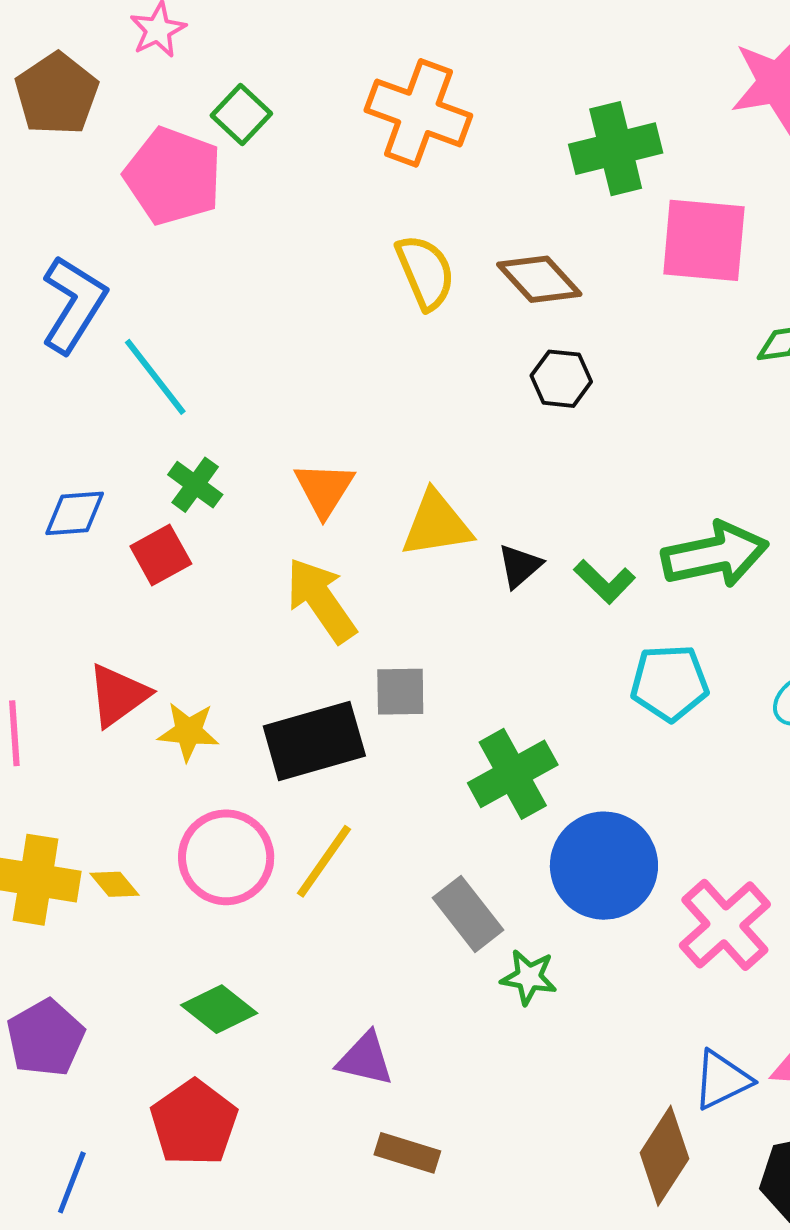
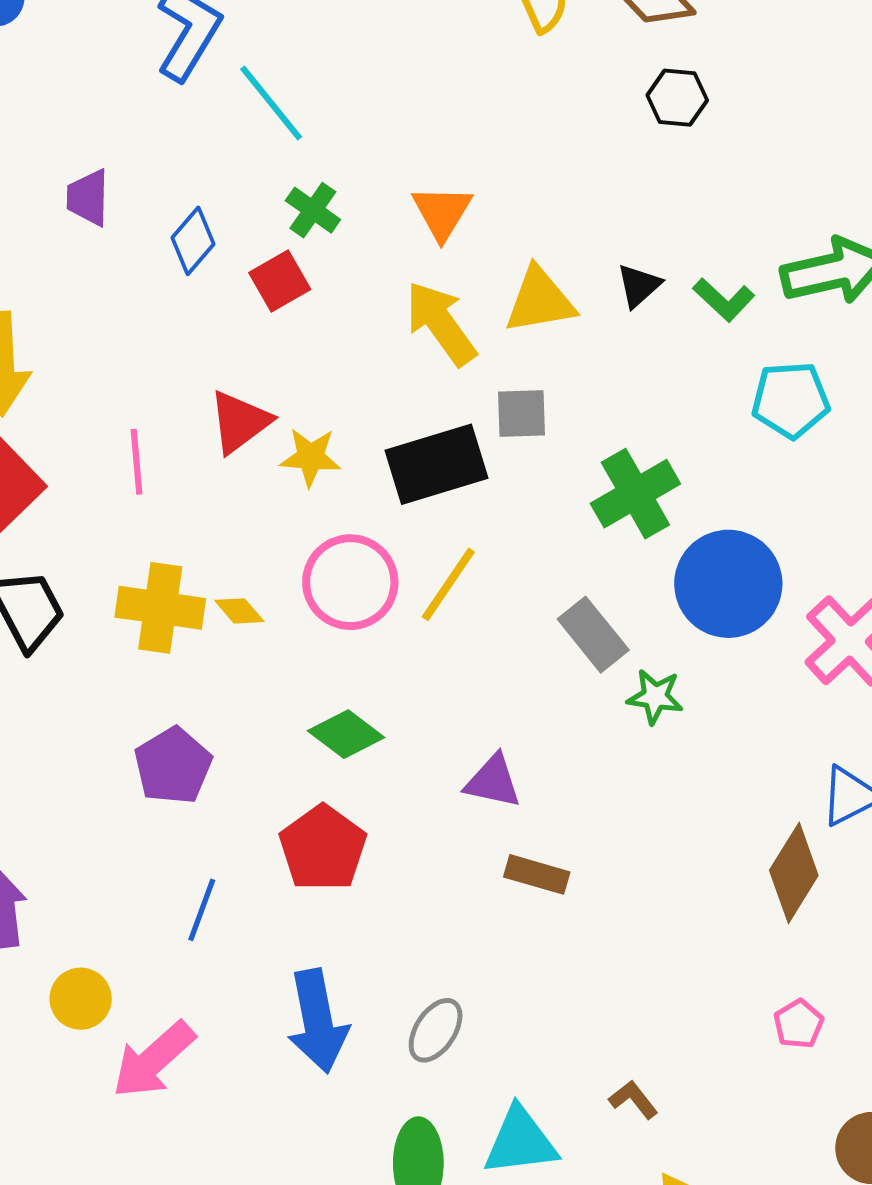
blue diamond: (75, 513) -> (193, 241), turned -44
yellow triangle: (436, 524) -> (540, 300), moved

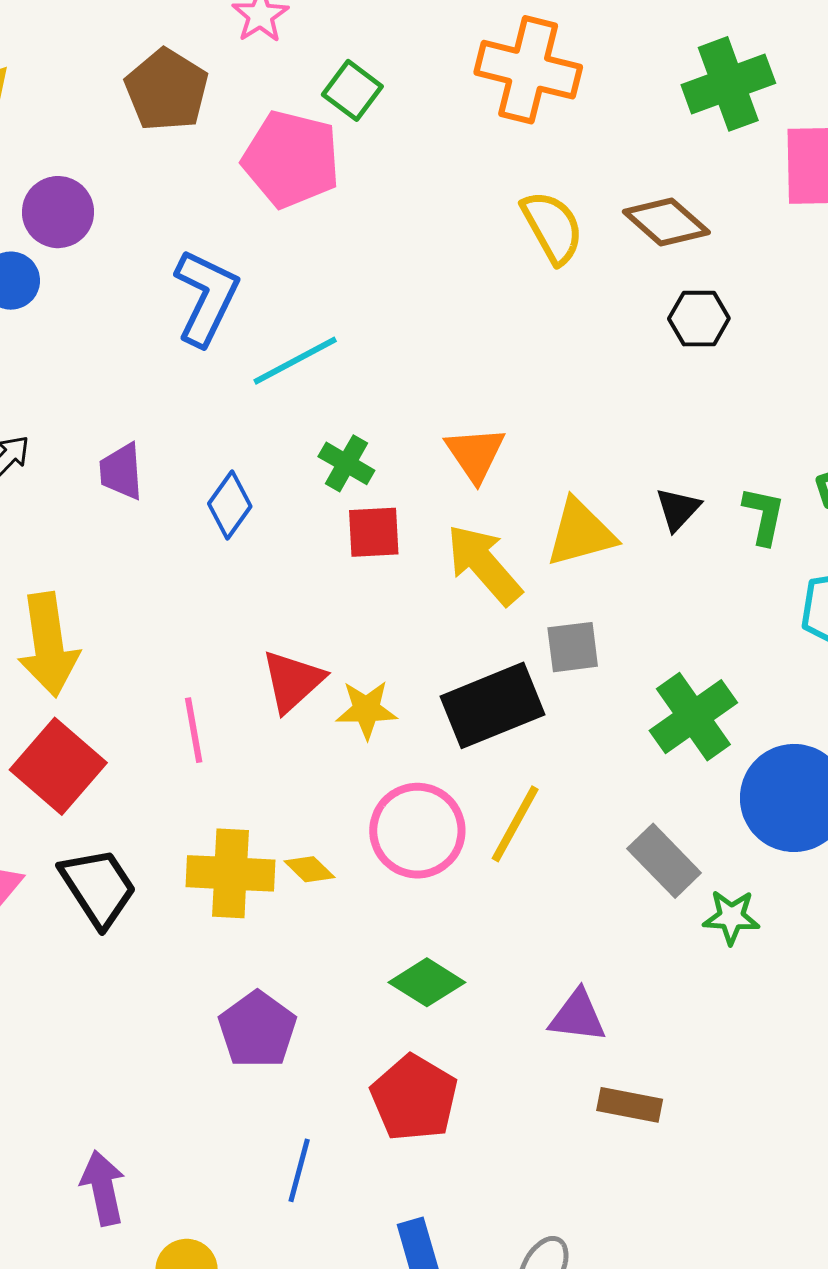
cyan line: (271, 103) -> (295, 361), turned -74
red square: (280, 281) -> (374, 532), moved, turned 32
green L-shape: (724, 300) -> (764, 516), turned -116

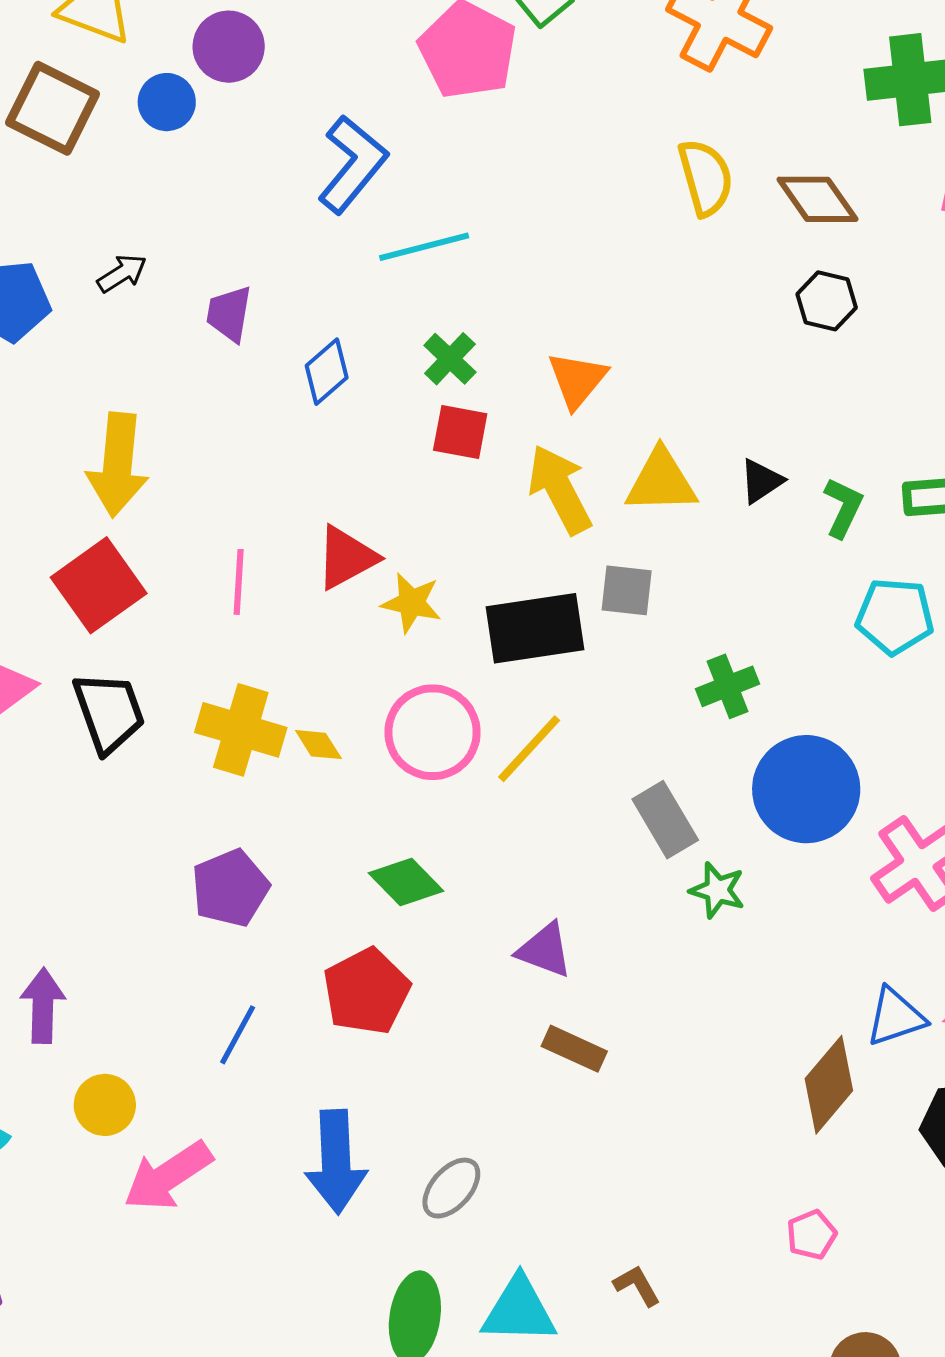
green cross: (693, 717) -> (728, 686), size x0.7

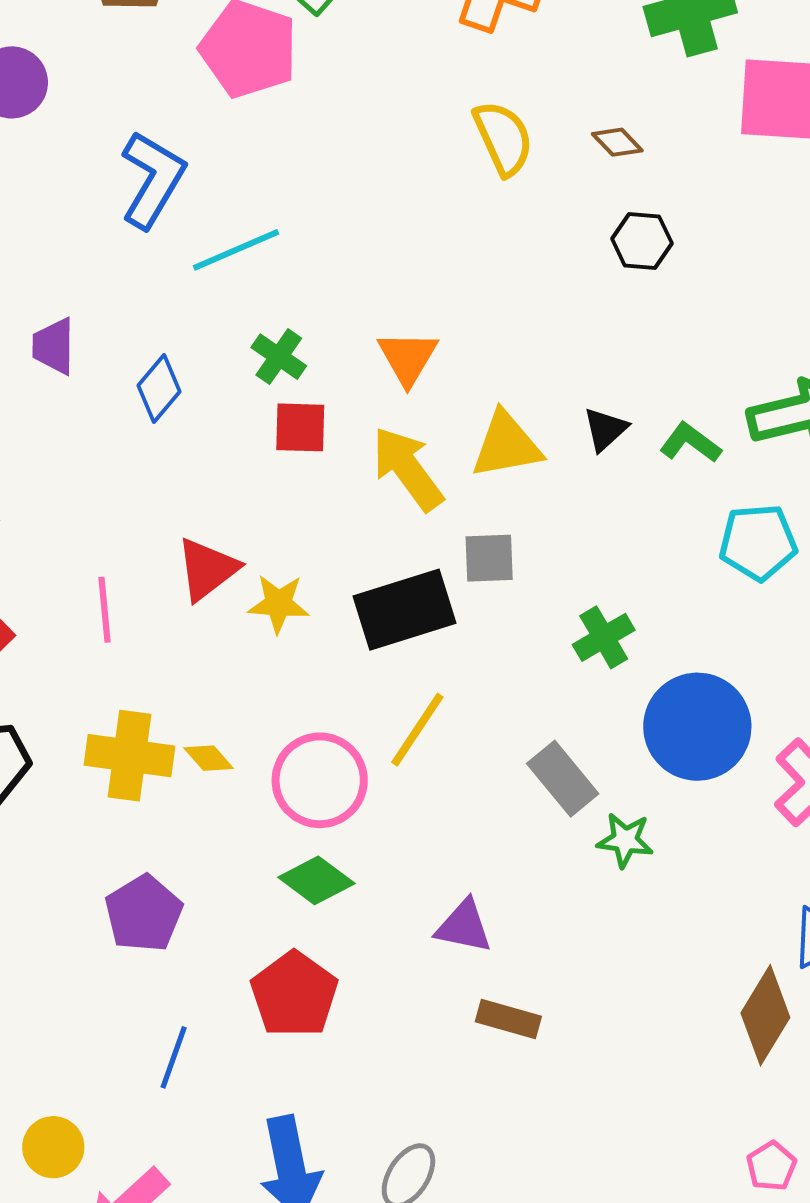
brown diamond: (818, 199) -> (617, 142), size x0.6
green L-shape: (843, 508) -> (690, 443), turned -70
pink circle: (433, 732) -> (320, 780), moved

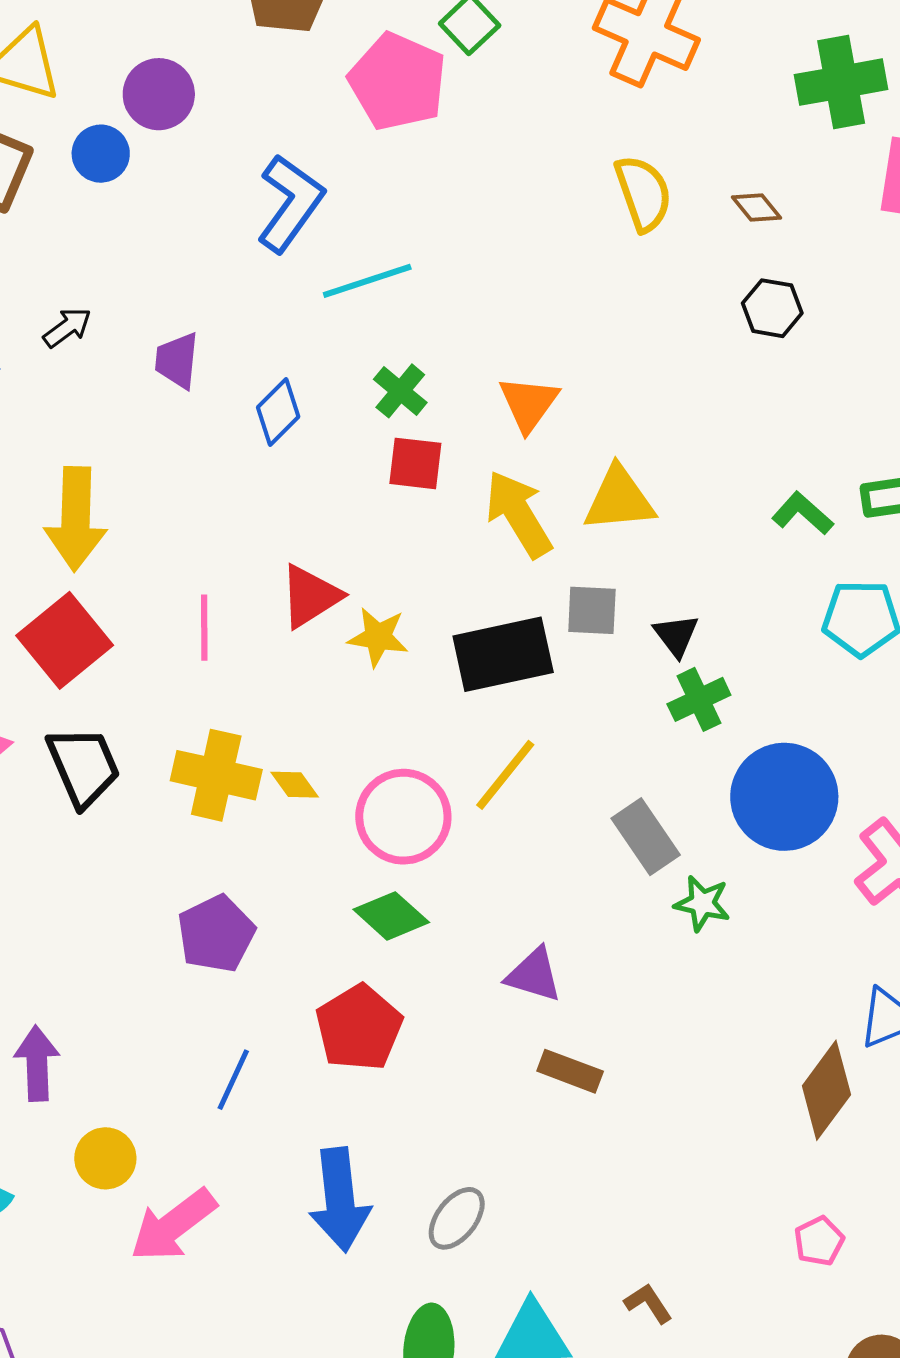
black triangle: (605, 429) -> (676, 635), moved, turned -30

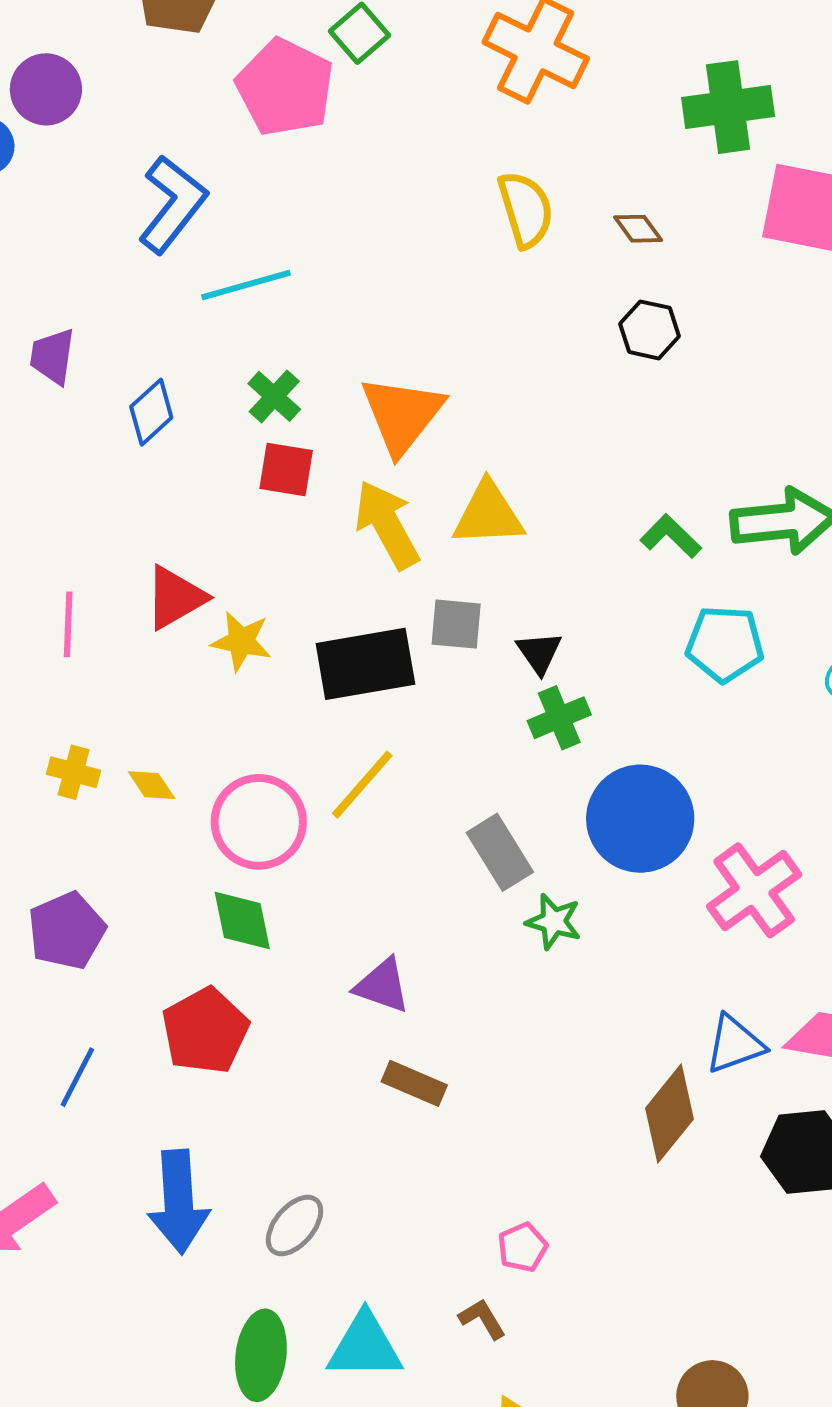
orange triangle: (529, 404) -> (402, 415), size x1.4
yellow cross: (216, 775) -> (74, 772), size x0.6
green diamond: (391, 916) -> (242, 921), turned 34
pink pentagon: (819, 1241) -> (523, 1247), moved

